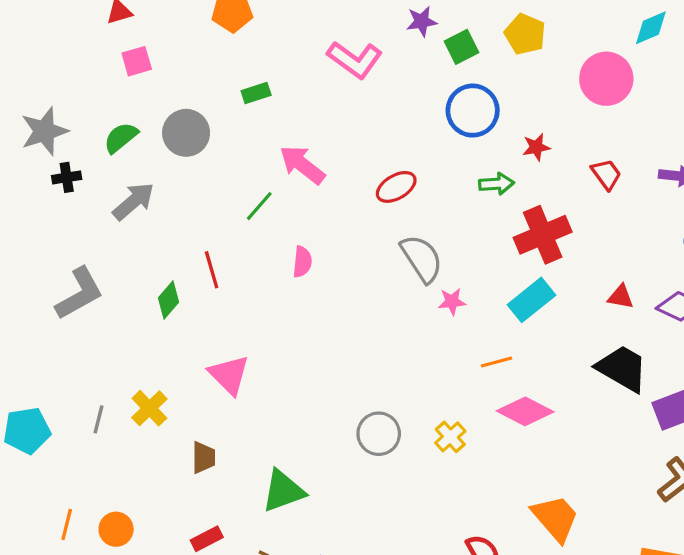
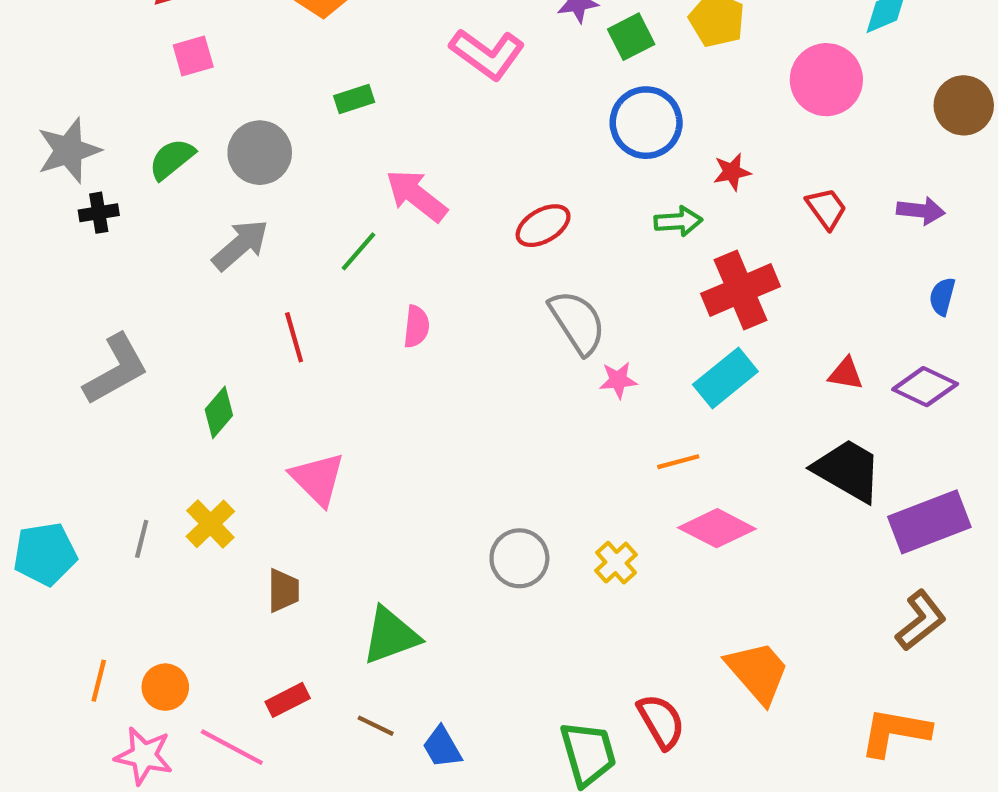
gray arrow: (134, 201) -> (240, 245), moved
green diamond: (169, 300) -> (219, 412), moved

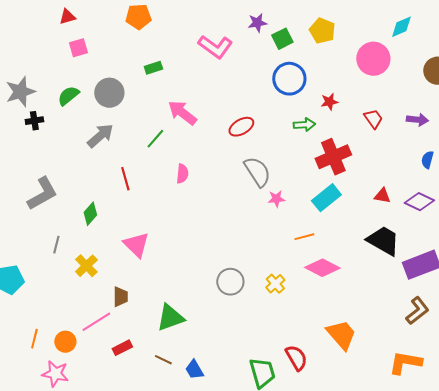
gray line: (142, 539) -> (56, 245), moved
pink line: (232, 747) -> (96, 322), moved, turned -60

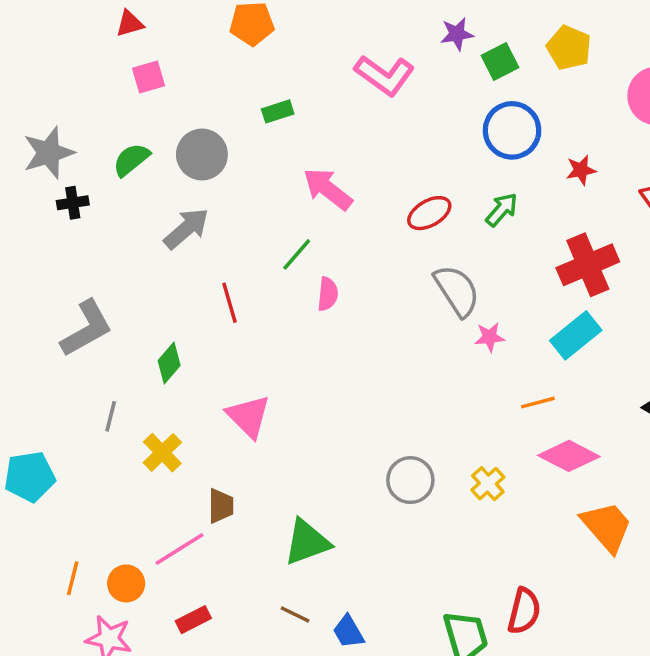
green arrow: (304, 125) -> (502, 210), moved, turned -45
green line: (155, 139) -> (297, 254), moved
orange trapezoid: (341, 335) -> (607, 527), moved
red rectangle: (122, 348) -> (193, 620), moved
red semicircle: (296, 358) -> (524, 611), turned 44

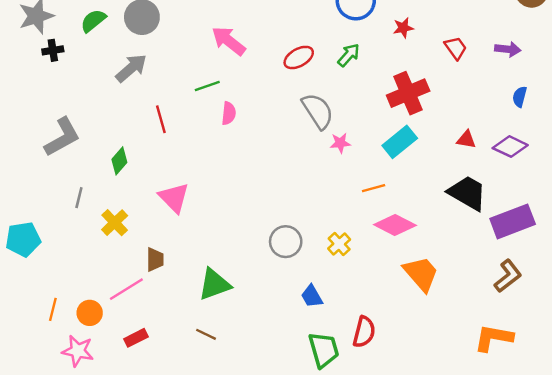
green line: (297, 254) -> (207, 86), turned 30
blue trapezoid: (348, 632) -> (312, 296), moved

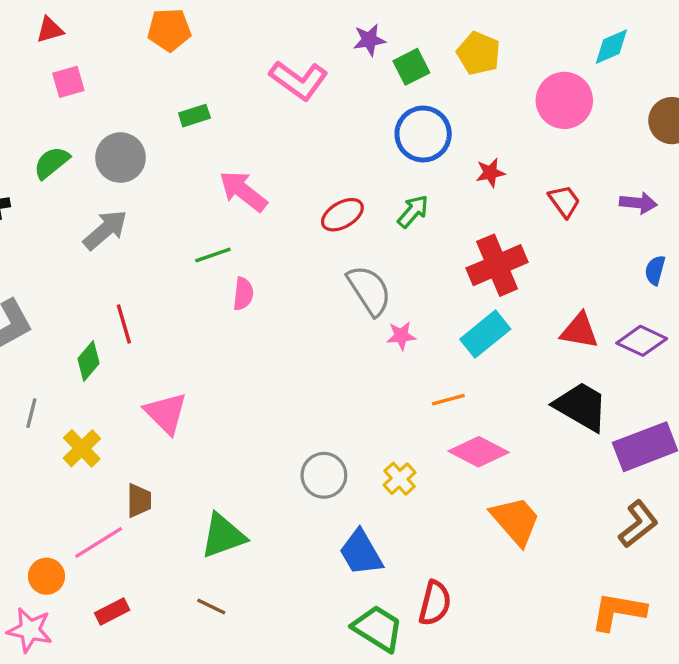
red line: (161, 119) -> (124, 324), moved
red triangle: (466, 139) -> (579, 331), size x1.4
blue trapezoid: (312, 296) -> (361, 553), size x1.4
green trapezoid: (324, 350) -> (378, 628), turned -42

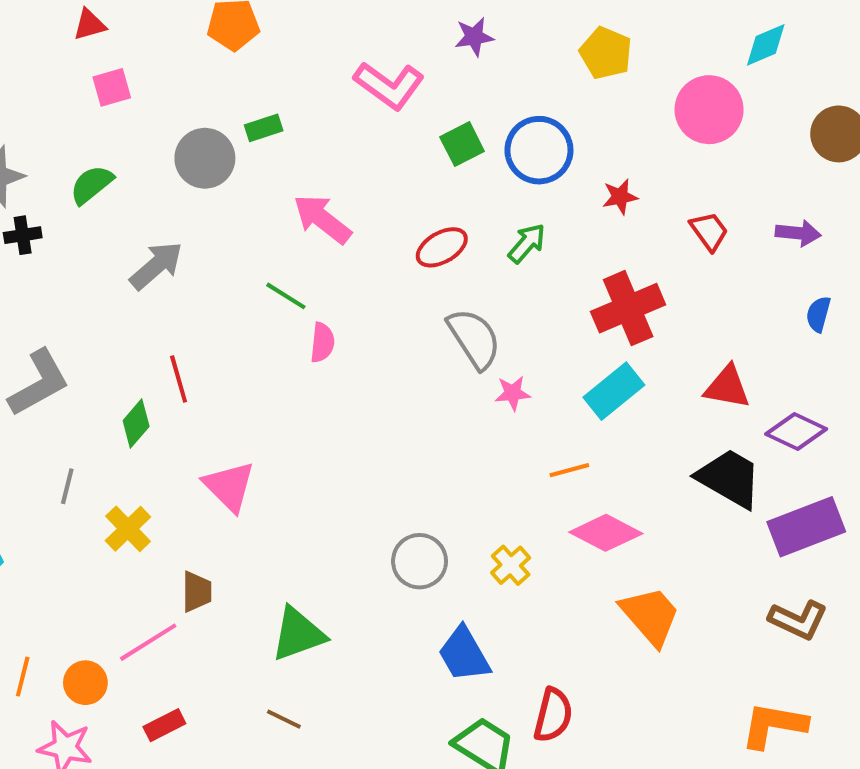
green square: (411, 67) -> (462, 144), moved
gray circle: (120, 158) -> (205, 158), moved
green line: (213, 255) -> (286, 296), turned 51
purple diamond: (642, 341) -> (796, 432), moved
brown L-shape: (638, 524) -> (798, 620), turned 63

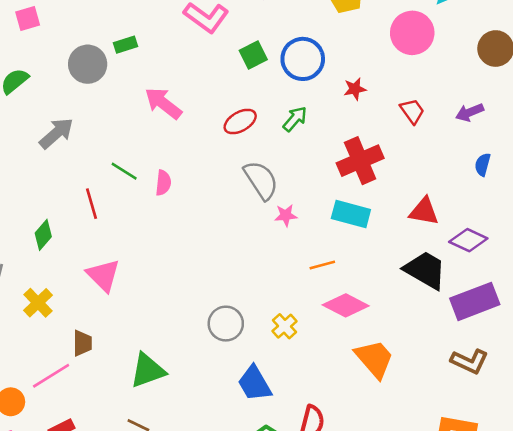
purple arrow: (798, 233) -> (470, 112), turned 152
green line: (286, 296) -> (124, 171), moved
red line: (179, 379) -> (92, 204), moved
cyan rectangle: (614, 391) -> (351, 214), turned 54

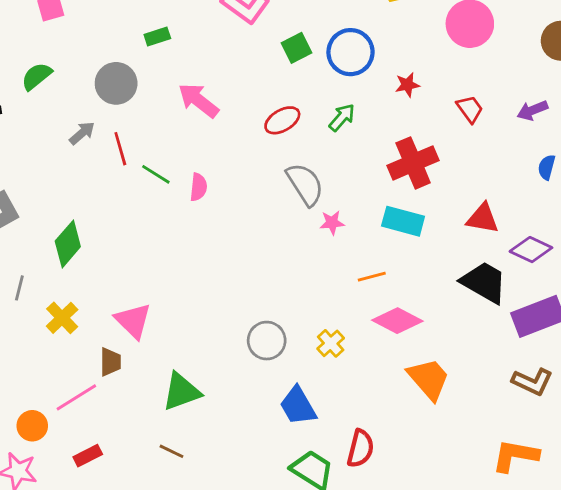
gray circle: (88, 64) -> (116, 83), moved
gray arrow: (56, 133) -> (82, 133), size x0.7
red line: (92, 204) -> (120, 149), moved
green diamond: (43, 235) -> (68, 244), size x1.4
pink triangle: (103, 275) -> (133, 321), moved

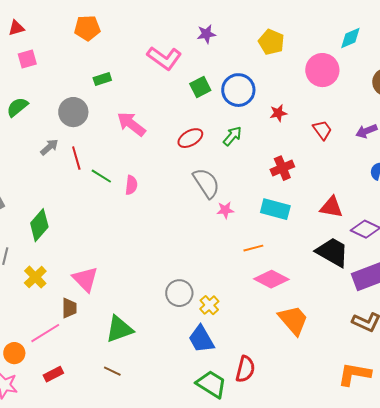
red cross: (413, 163) -> (282, 168), size x0.7
yellow cross: (331, 343) -> (209, 305), moved

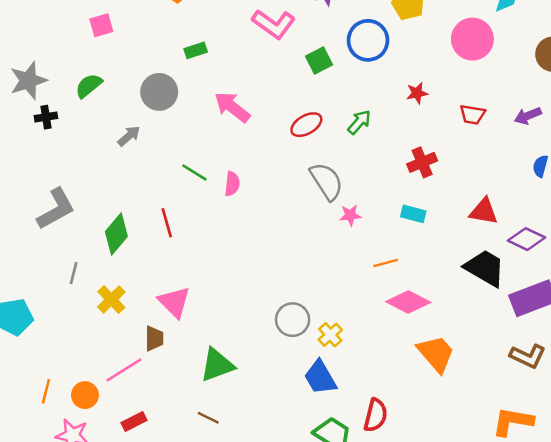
blue circle: (238, 90) -> (368, 40), moved
red trapezoid: (322, 130) -> (472, 115), turned 135
red line: (76, 158) -> (167, 223), moved
cyan rectangle: (275, 209) -> (413, 214), size x0.7

